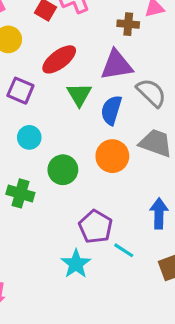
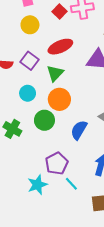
green triangle: (79, 95) -> (55, 73), moved
blue semicircle: (111, 110) -> (79, 130), moved
orange circle: (112, 156) -> (59, 99), moved

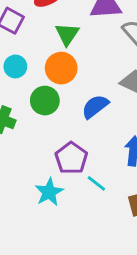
green triangle: (55, 73) -> (67, 34), moved
blue semicircle: (79, 130) -> (95, 107), turned 30

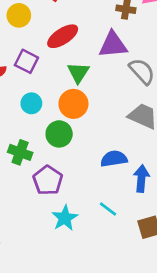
blue semicircle: (95, 107) -> (114, 159), moved, turned 30
purple pentagon: (71, 158) -> (48, 180), moved

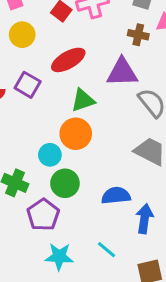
green triangle: (78, 73) -> (83, 100), turned 35
cyan circle: (31, 103) -> (50, 155), moved
green circle: (59, 134) -> (65, 183), moved
cyan star: (65, 218) -> (59, 257), turned 30

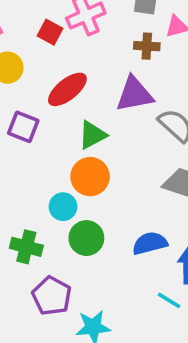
purple pentagon: (43, 215) -> (52, 296), moved
cyan line: (107, 250) -> (169, 300), moved

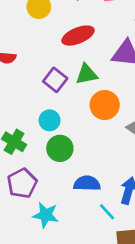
purple square: (23, 127) -> (55, 80), moved
orange circle: (90, 177) -> (105, 105), moved
blue semicircle: (150, 243) -> (87, 183), moved

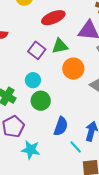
blue semicircle: (87, 183) -> (61, 126), turned 108

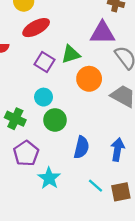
red ellipse: (53, 18) -> (36, 28), moved
cyan line: (76, 147) -> (95, 186), moved
cyan star: (31, 150) -> (49, 178), turned 30

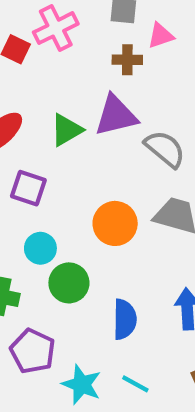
green triangle: (71, 54) -> (66, 130), moved
orange circle: (89, 79) -> (115, 223), moved
cyan line: (95, 186) -> (135, 384), moved

